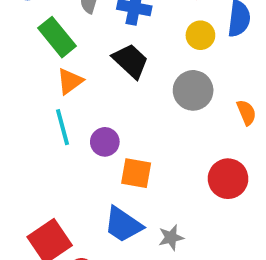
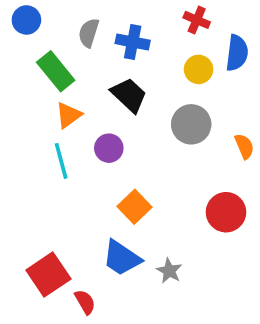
purple circle: (105, 142) -> (109, 148), moved
orange square: (136, 173) -> (134, 207), turned 36
gray star: (171, 238) -> (169, 271), turned -30

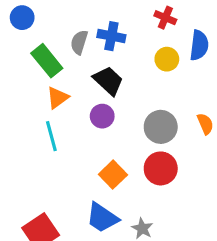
gray semicircle: (89, 33) -> (79, 42), moved
gray circle: (191, 124) -> (161, 127), moved
purple circle: (109, 148) -> (102, 116), moved
red circle: (226, 212) -> (161, 168), moved

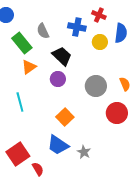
blue cross: (111, 36) -> (77, 27), moved
gray semicircle: (79, 42) -> (43, 31), turned -42
cyan line: (51, 136) -> (20, 102), moved
red circle: (161, 168) -> (117, 113), moved

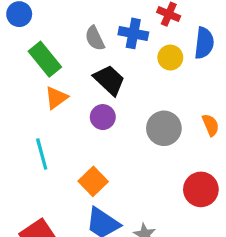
gray semicircle: (43, 31) -> (95, 38), moved
red circle: (117, 113) -> (201, 189), moved
orange square: (65, 117) -> (93, 181), moved

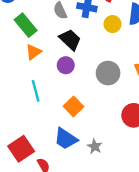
cyan line: (42, 154) -> (36, 91), moved
orange square: (93, 181) -> (74, 106), moved

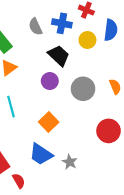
black trapezoid: (70, 40) -> (59, 56), moved
purple circle: (66, 65) -> (50, 81), moved

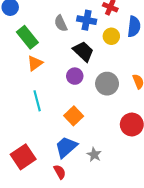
blue trapezoid: (41, 154) -> (66, 147), turned 105
red semicircle: (19, 181) -> (60, 172), moved

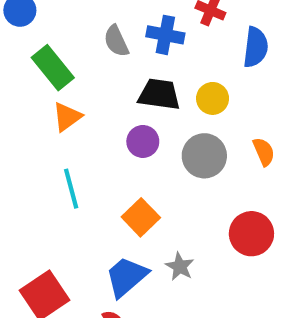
yellow circle: (111, 36) -> (213, 98), moved
black trapezoid: (83, 51) -> (159, 94), turned -35
gray star: (94, 155) -> (180, 266), moved

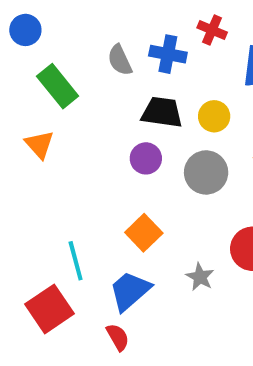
orange triangle: (67, 117) -> (39, 144), moved, turned -36
cyan line: (71, 189) -> (76, 261), moved
gray star: (180, 266) -> (200, 277), moved

